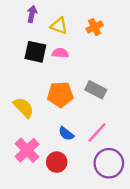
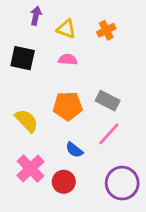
black square: (35, 52) -> (23, 58), moved
pink line: (97, 132) -> (109, 134), moved

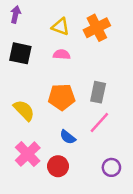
purple arrow: (36, 16) -> (15, 14), moved
orange cross: (106, 30) -> (97, 28), size x1.5
gray rectangle: (108, 101) -> (98, 92), turned 75
purple circle: (122, 183) -> (111, 167), size x0.6

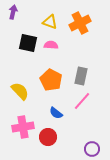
black square: (20, 53) -> (28, 43), moved
orange pentagon: (62, 97) -> (51, 80), turned 30
pink cross: (28, 154) -> (23, 127), turned 35
purple circle: (111, 167) -> (92, 149), moved

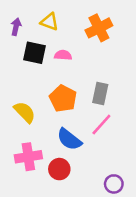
purple arrow: (13, 12) -> (16, 27), moved
yellow triangle: (50, 22) -> (49, 22), moved
blue semicircle: (56, 113) -> (69, 139), size x1.5

